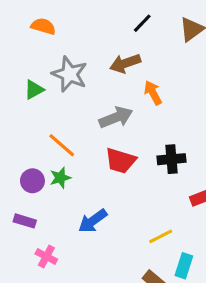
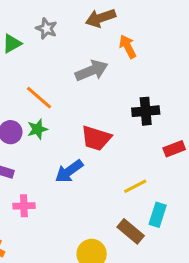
gray star: (70, 74) -> (46, 29), size x0.6
red trapezoid: (121, 161) -> (96, 138), moved
pink cross: (46, 257) -> (24, 206), turned -30

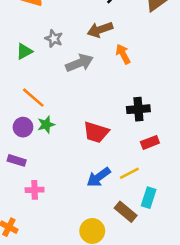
gray arrow: (92, 71) -> (79, 63), moved
orange line: (39, 98) -> (33, 98), moved
red rectangle: (174, 149) -> (150, 142), moved
blue arrow: (69, 171) -> (99, 177), moved

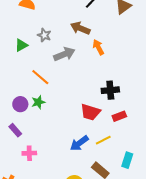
brown arrow: (100, 30) -> (80, 28), turned 42
orange line: (33, 98) -> (40, 77), moved
red trapezoid: (96, 132) -> (90, 112), moved
purple rectangle: (17, 160) -> (15, 130), turned 32
cyan rectangle: (149, 198) -> (127, 160), moved

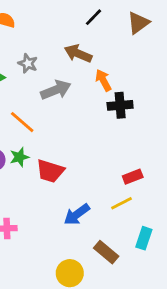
black cross: (110, 90) -> (120, 105), moved
red trapezoid: (90, 112) -> (50, 171), moved
yellow line: (103, 140) -> (121, 203), moved

